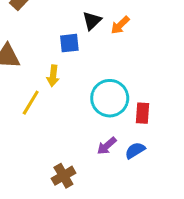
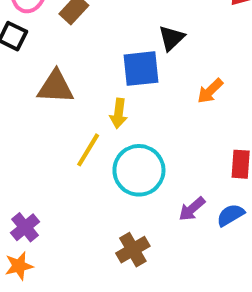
orange arrow: (120, 25) -> (210, 91), moved
blue square: (69, 43) -> (141, 69), size x1.4
cyan circle: (110, 98) -> (139, 170), moved

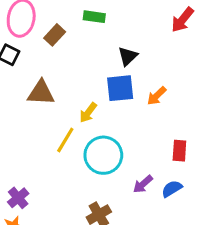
blue square: (141, 69) -> (120, 88), moved
yellow arrow: (119, 113) -> (88, 113), turned 30

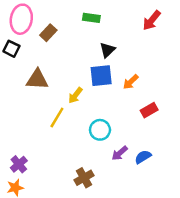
green rectangle: (94, 17) -> (91, 18), moved
red rectangle: (179, 151) -> (149, 110), moved, turned 56
cyan circle: (103, 155) -> (100, 130), moved, size x0.7

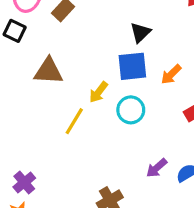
cyan circle: (100, 130) -> (131, 110), moved

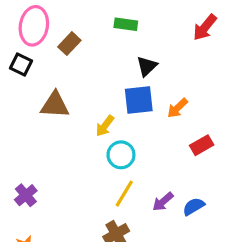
cyan circle: (131, 110) -> (121, 155), moved
yellow line: (74, 121) -> (124, 194), moved
purple cross: (24, 182) -> (26, 195), moved

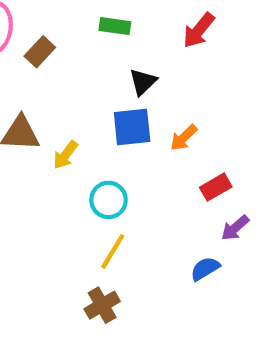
red arrow: (205, 27) -> (199, 30), moved
yellow arrow: (105, 126) -> (66, 155), moved
purple arrow: (163, 202) -> (235, 228), moved

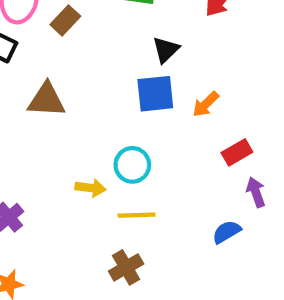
yellow arrow: (66, 155) -> (90, 188), moved, turned -120
purple arrow: (235, 228) -> (256, 192), turned 112
yellow line: (113, 251) -> (137, 215), turned 57

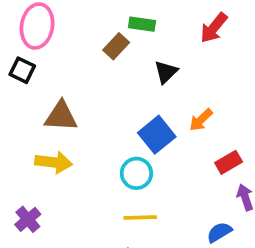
brown rectangle: (65, 20) -> (116, 46), moved
blue square: (155, 94) -> (157, 135), moved, turned -33
yellow arrow: (90, 188) -> (54, 162), moved, size x1.4

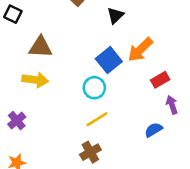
orange arrow: (201, 120) -> (140, 50), size x1.5
yellow line: (140, 218) -> (97, 119), turned -30

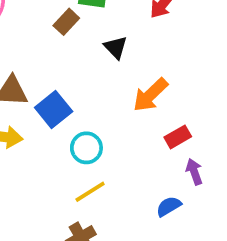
black triangle: (115, 15) -> (116, 47), turned -30
blue square: (109, 60) -> (54, 109), moved

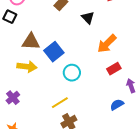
red rectangle: (178, 137) -> (114, 69), moved
yellow line: (90, 192) -> (60, 103), moved

